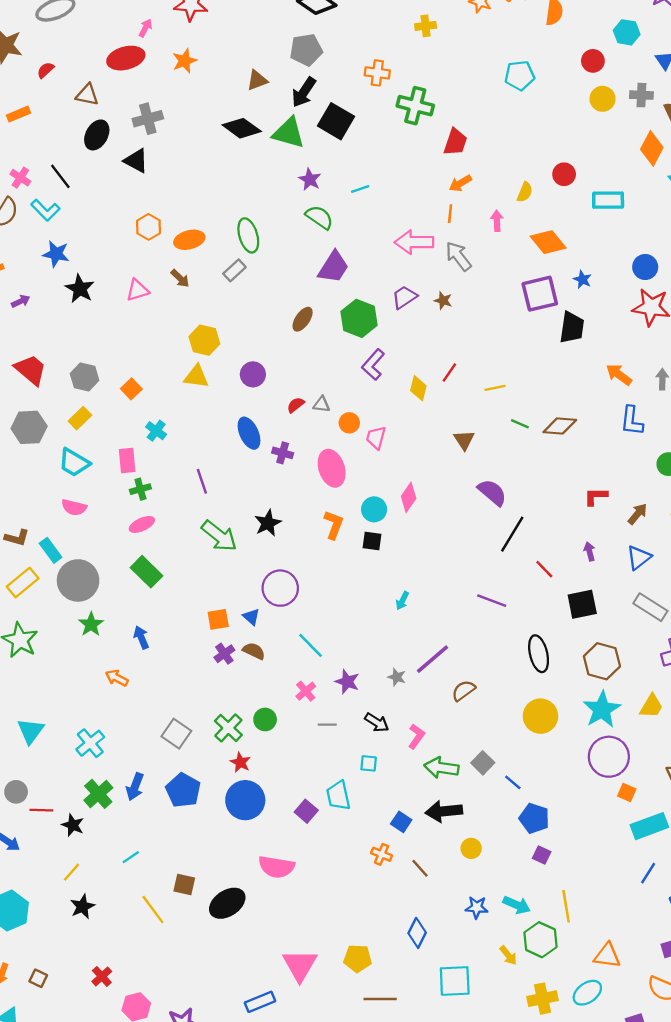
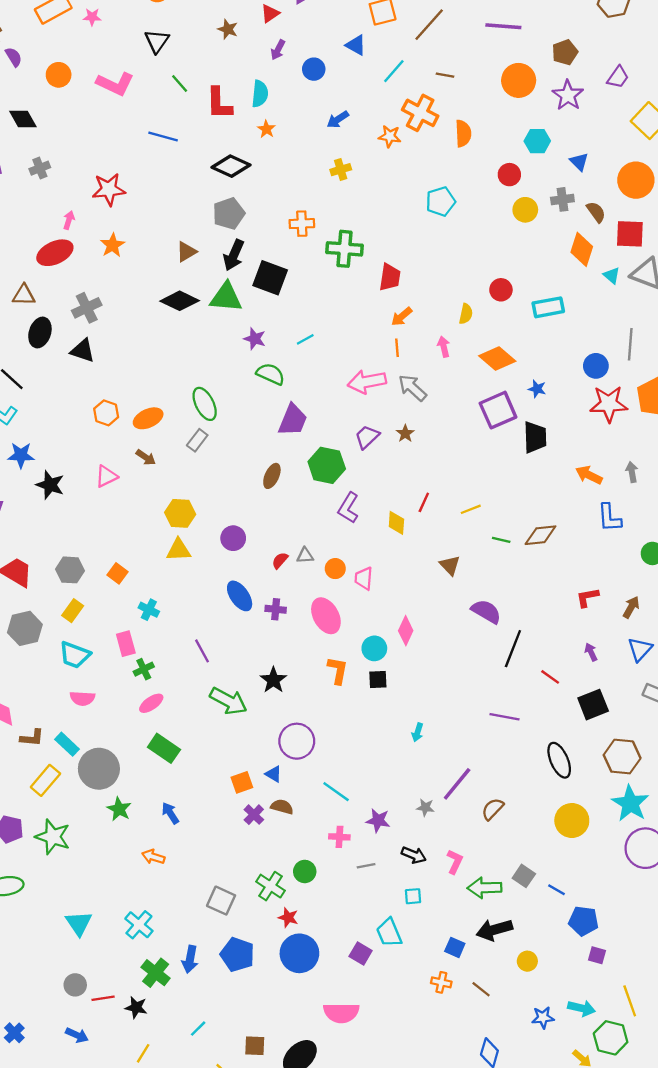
brown star: (443, 301) -> (405, 433), turned 30
pink cross: (306, 691) -> (339, 837), turned -36

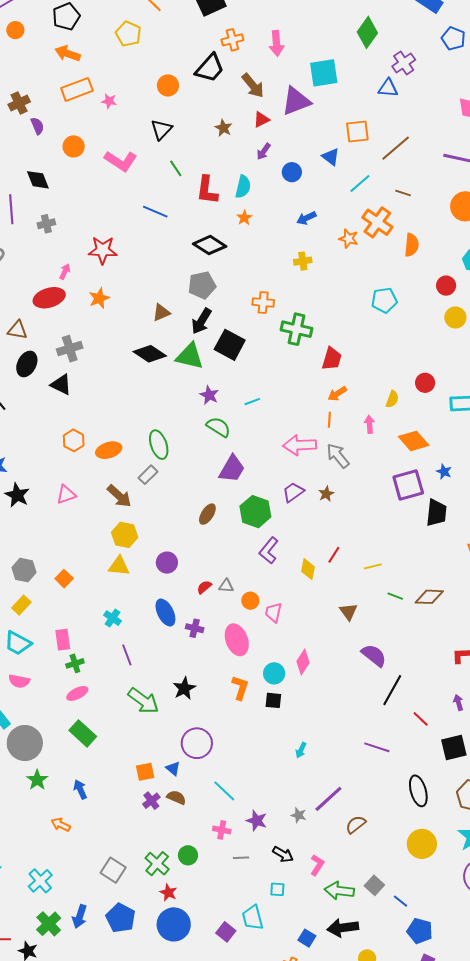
brown arrow: (146, 457) -> (119, 496), moved, size x1.5
cyan cross: (149, 610) -> (113, 618), moved

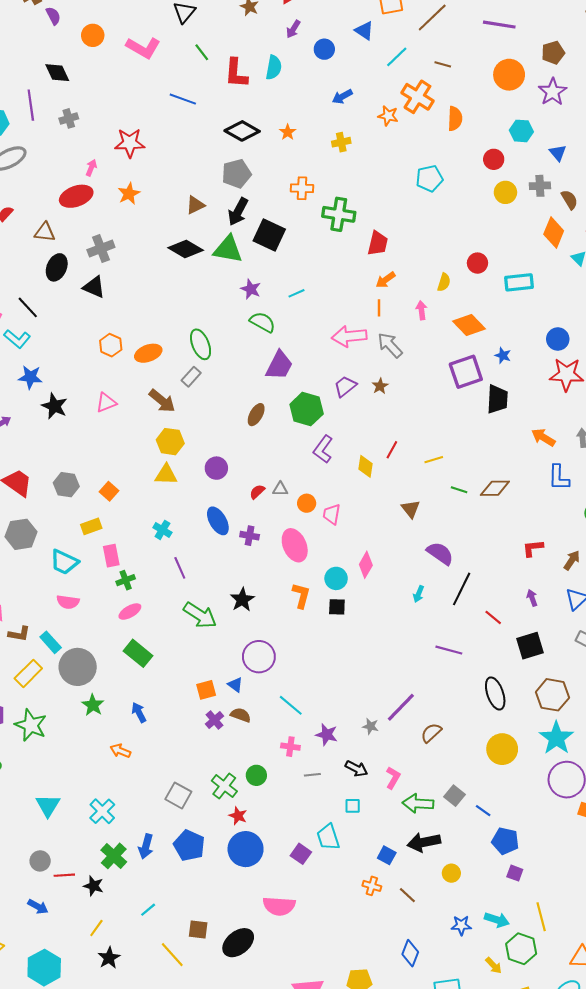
orange star: (244, 218) -> (288, 132), moved
yellow rectangle: (21, 605) -> (91, 526), moved, turned 30
cyan arrow: (301, 750) -> (419, 594), moved

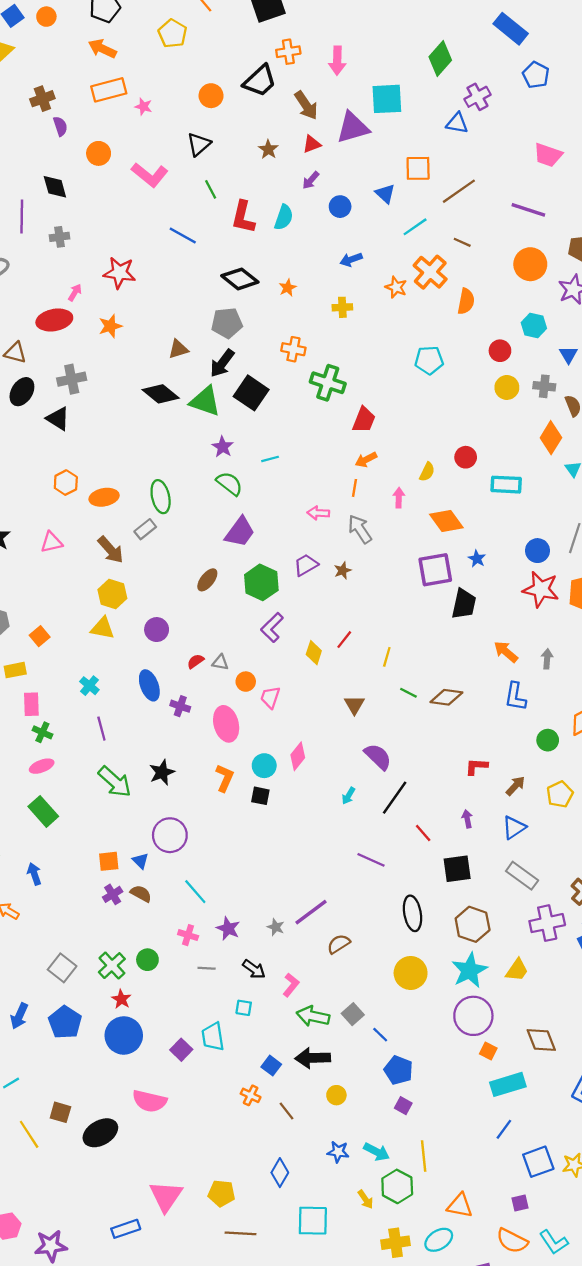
pink arrow: (349, 336) -> (318, 513), size x0.6
yellow line: (434, 460) -> (387, 657), turned -66
green cross: (126, 580) -> (42, 732), turned 36

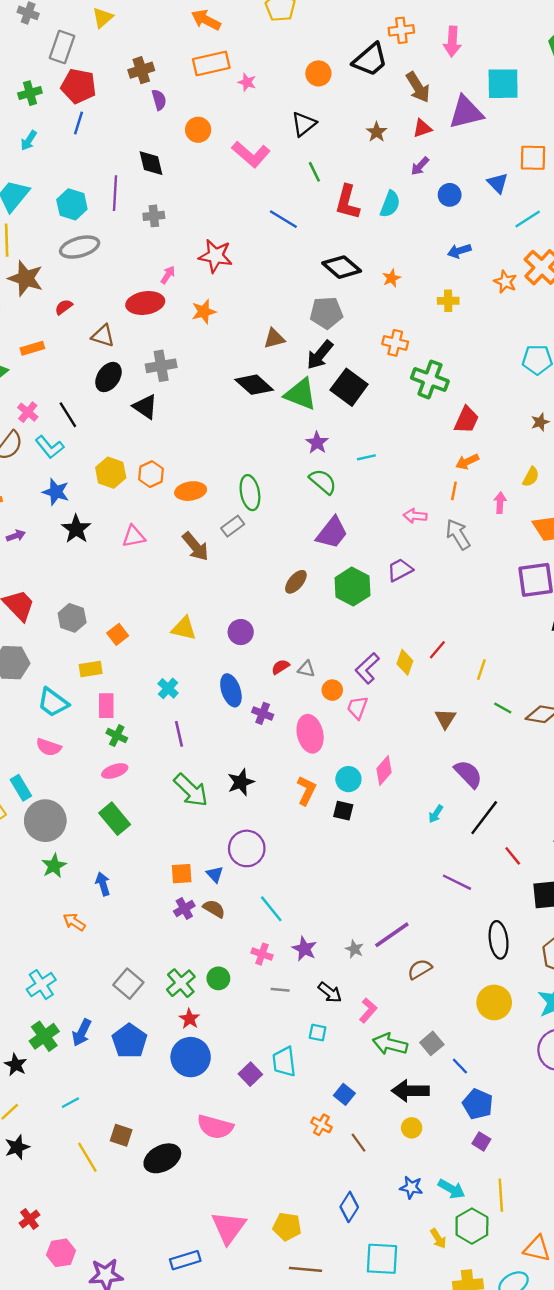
brown star: (343, 570) -> (540, 422), moved
yellow hexagon: (112, 594) -> (111, 473), moved
purple L-shape: (272, 627) -> (367, 668), moved
black arrow: (313, 1058) -> (410, 1091), moved

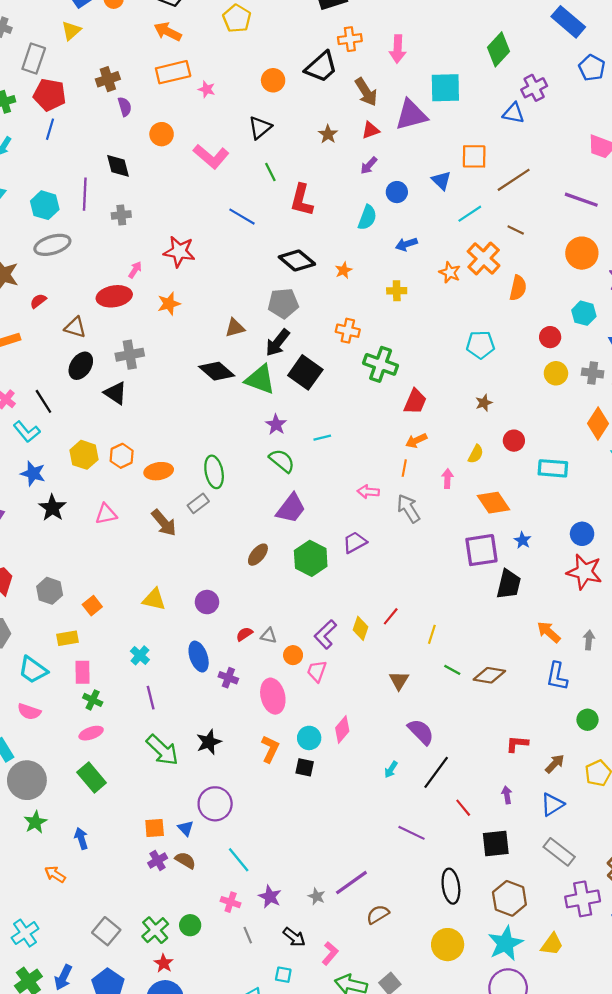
cyan semicircle: (390, 204) -> (367, 218), moved
gray line: (280, 990) -> (248, 935), turned 63

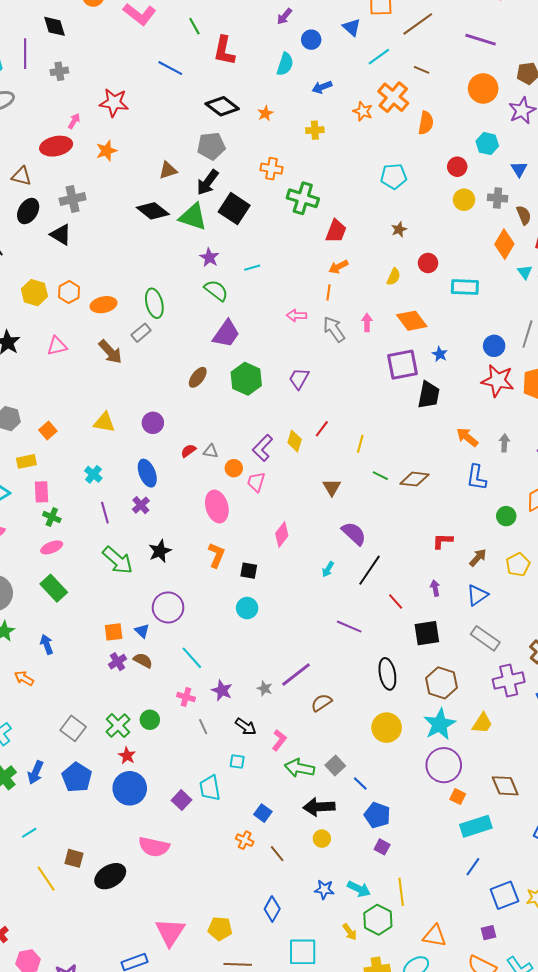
pink arrow: (447, 479) -> (367, 323), moved
purple trapezoid: (355, 542) -> (299, 379), moved, turned -30
purple cross: (228, 678) -> (141, 505), moved, turned 30
cyan circle: (309, 738) -> (247, 608), moved

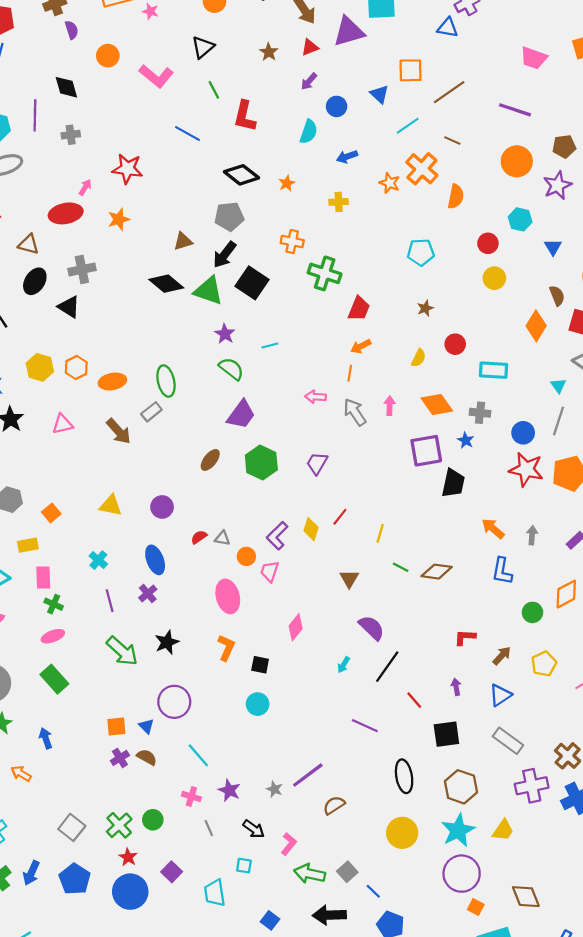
gray cross: (498, 198) -> (480, 413), moved
cyan triangle: (525, 272) -> (558, 386), moved
purple square: (182, 800) -> (172, 872), moved

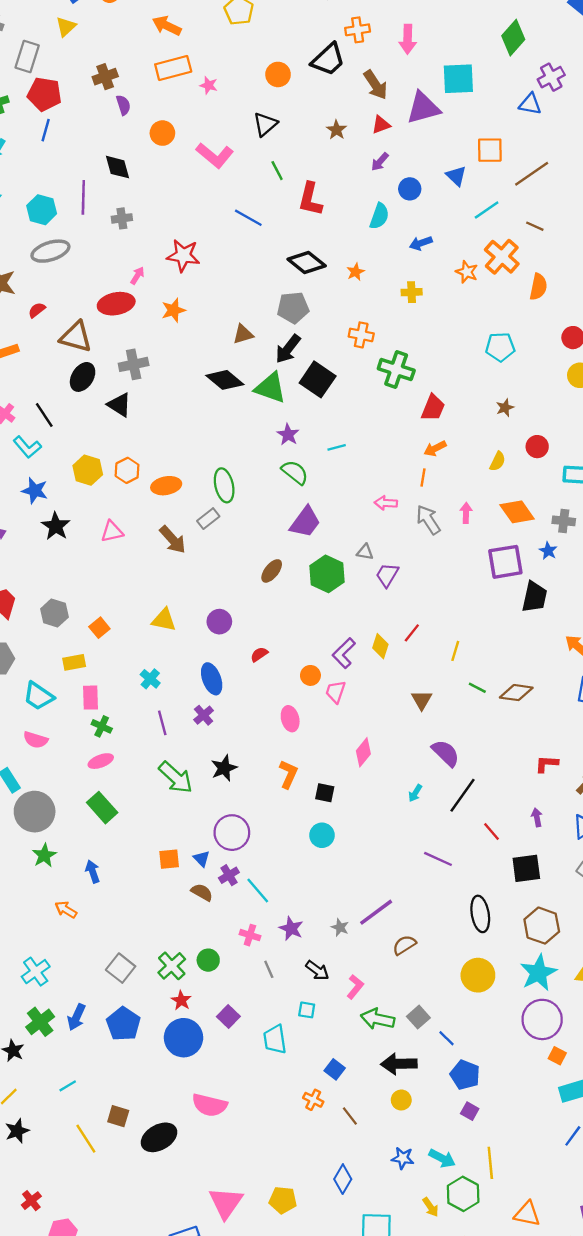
brown triangle: (29, 244) -> (76, 337), size x1.4
gray triangle: (222, 538) -> (365, 552), moved
pink ellipse: (228, 596) -> (290, 719), size x0.7
purple cross: (120, 758) -> (229, 875), moved

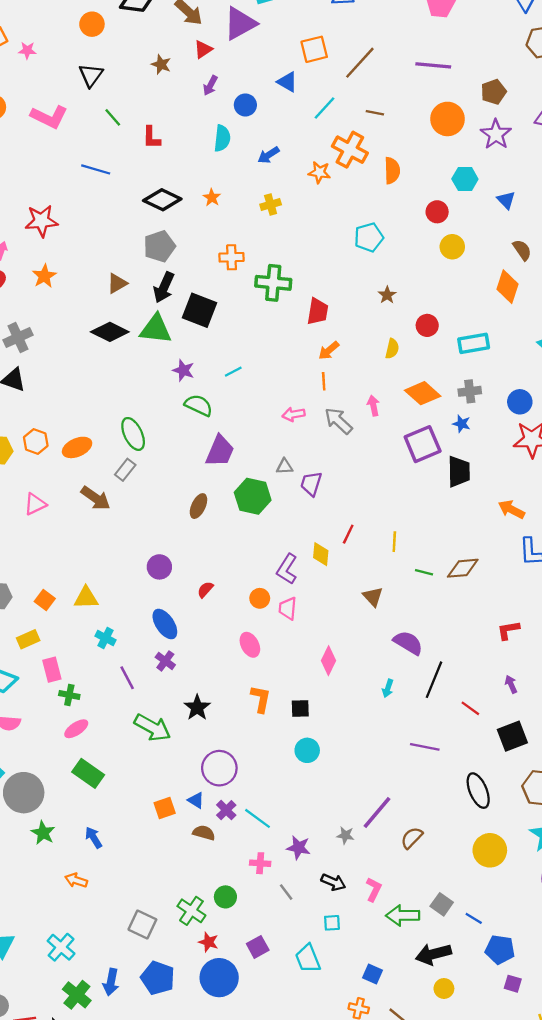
red L-shape: (310, 199) -> (151, 138), size x0.7
yellow triangle: (164, 620) -> (86, 598), moved
purple square: (228, 1016) -> (258, 947), turned 30

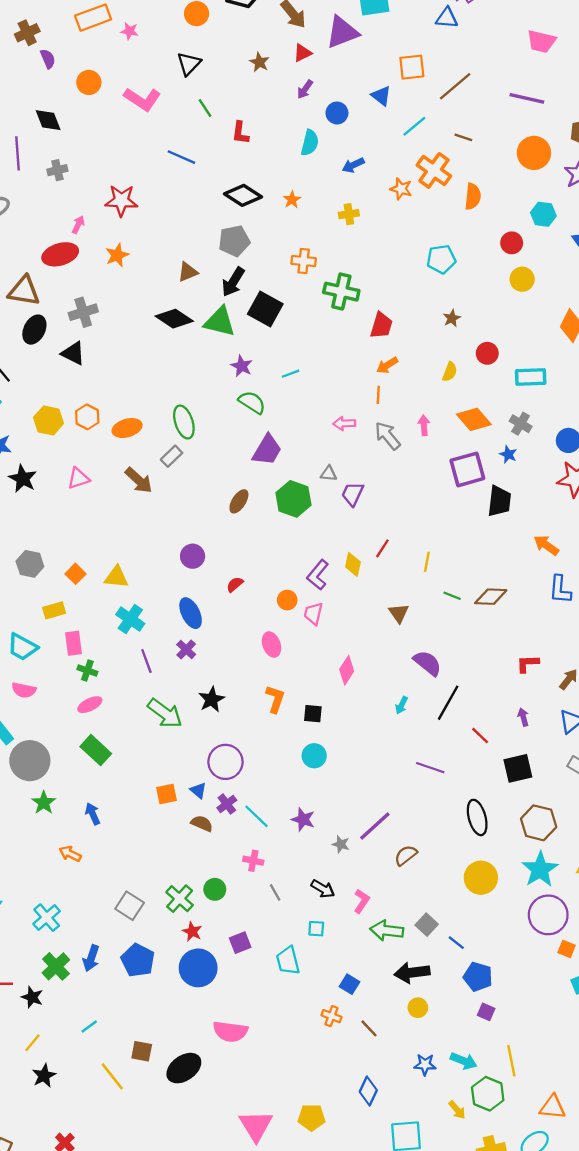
gray cross: (470, 391) -> (521, 424), turned 30
cyan cross: (105, 638) -> (130, 619), size x1.4
purple star: (299, 848) -> (303, 819), moved

